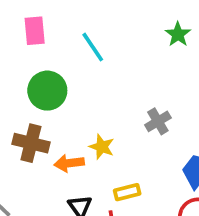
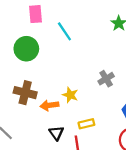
pink rectangle: (35, 31) -> (36, 14), moved
green circle: (47, 91) -> (26, 49), moved

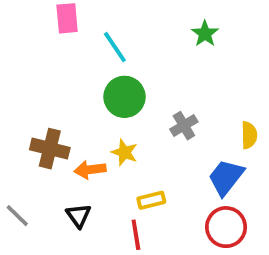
green circle: (26, 49) -> (125, 97), moved
black triangle: (56, 133) -> (79, 216), moved

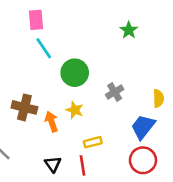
cyan line: (115, 47) -> (44, 48), moved
orange arrow: (90, 170) -> (51, 122), turned 78
black triangle: (79, 216) -> (53, 164), moved

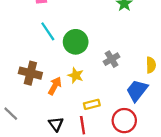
cyan line: (44, 48) -> (48, 31), moved
orange arrow: (51, 122) -> (55, 86), turned 48
red circle: (143, 160) -> (124, 121), moved

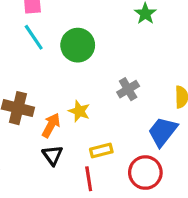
cyan line: (48, 31) -> (34, 37), moved
green circle: (76, 42) -> (78, 45), moved
black triangle: (56, 124) -> (53, 155), moved

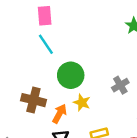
green circle: (78, 45) -> (71, 75), moved

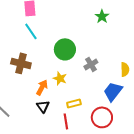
green circle: (71, 75) -> (65, 49), moved
brown cross: (33, 100) -> (21, 63), moved

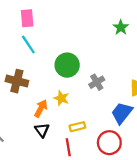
green star: (102, 16) -> (121, 27), moved

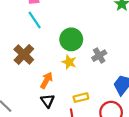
brown cross: (17, 81) -> (24, 54), turned 30
yellow star: (61, 98) -> (69, 62), moved

